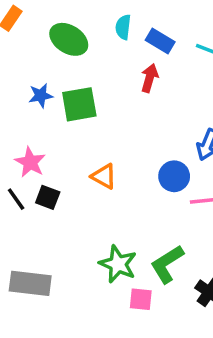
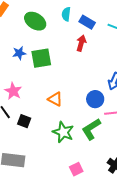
black square: (48, 197) -> (24, 121), moved
green star: (118, 264) -> (63, 132), moved
green L-shape: (167, 264) -> (91, 129), moved
pink square: (141, 299) -> (76, 169), turned -32

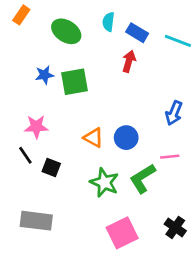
pink star: (13, 91) -> (36, 127), turned -30
blue circle: (95, 99) -> (126, 138), moved
pink square: (76, 169) -> (122, 233), size x1.6

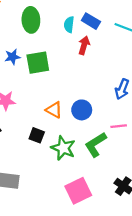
cyan semicircle: (108, 22) -> (69, 25), moved
green ellipse: (66, 31) -> (31, 20), turned 55
black square: (51, 168) -> (37, 135), moved

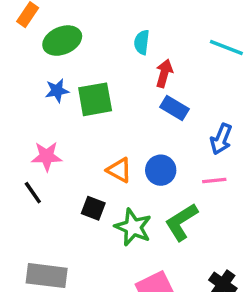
green ellipse: (31, 20) -> (62, 41), moved, turned 70
blue rectangle: (91, 21) -> (175, 108), moved
pink line: (119, 126) -> (214, 181), moved

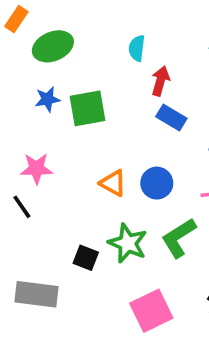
black square: (93, 208) -> (86, 258), moved

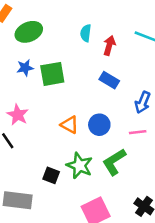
red arrow: (160, 81) -> (109, 45), moved
pink star: (36, 168) -> (18, 115), turned 30

